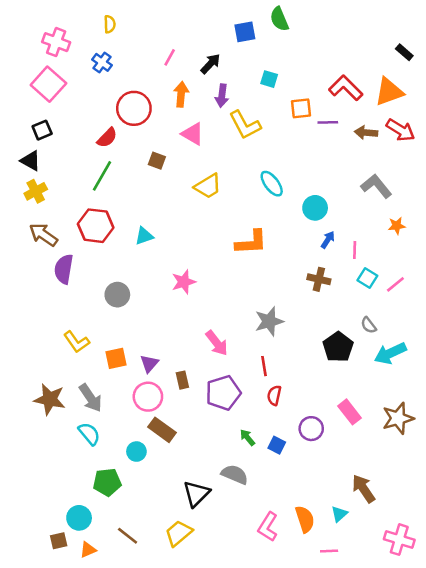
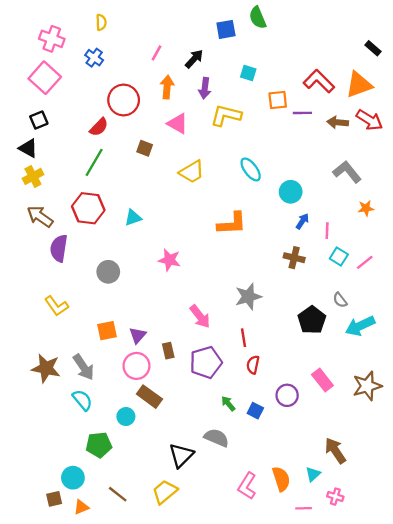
yellow L-shape: (245, 125) -> (226, 115), turned 132
pink star: (184, 282) -> (169, 260), turned 30
yellow L-shape: (76, 342) -> (56, 306), moved
pink cross: (399, 540) -> (335, 497), moved, size x0.6

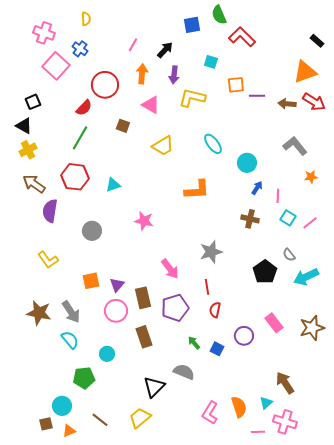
pink square: (45, 78) -> (56, 66), moved
red L-shape: (319, 81) -> (242, 37), moved
brown rectangle: (168, 351) -> (143, 298), size x1.5
brown rectangle: (149, 397) -> (144, 337), moved, turned 35
pink cross: (335, 497) -> (285, 422), size x1.6

